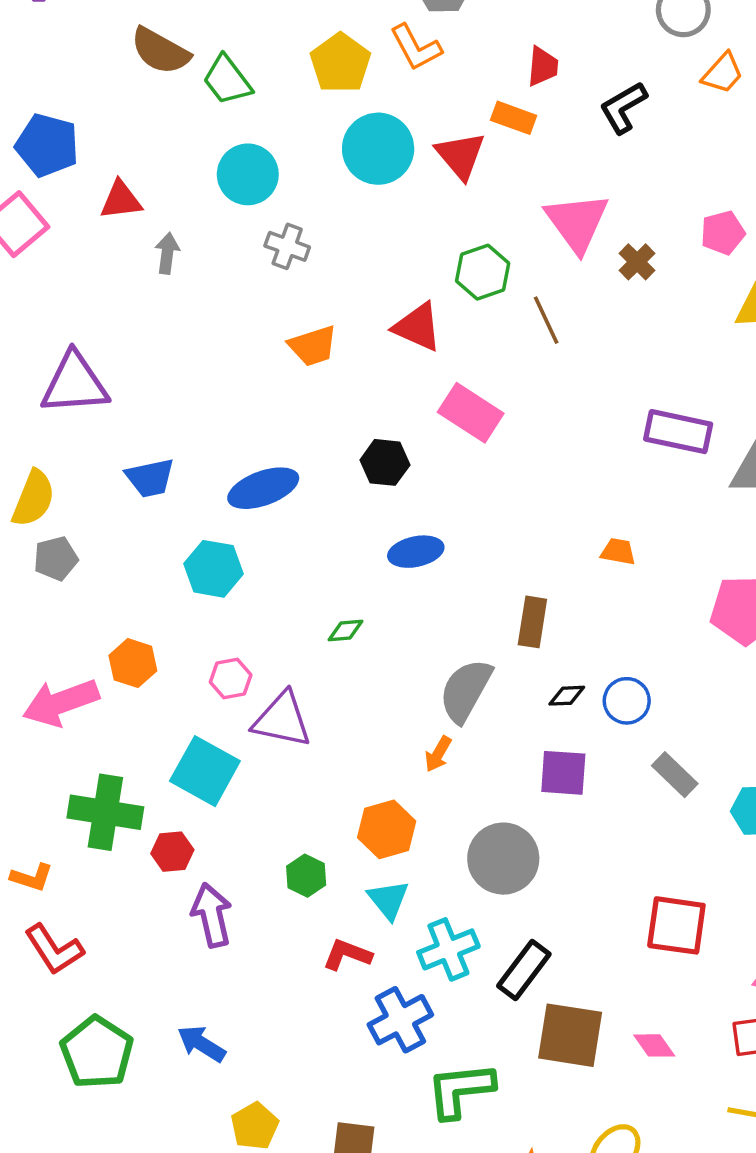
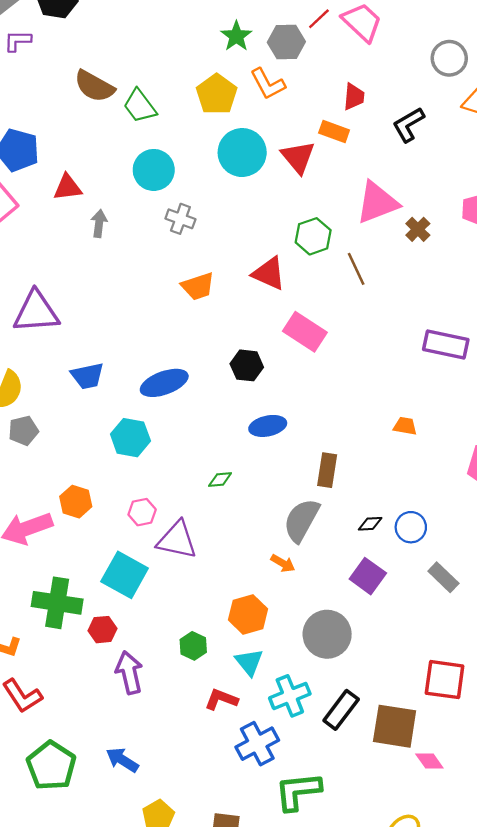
pink triangle: (577, 222) -> (377, 203), turned 45
brown rectangle: (532, 622) -> (327, 470), moved
orange arrow: (438, 754) -> (283, 563), turned -90
purple square: (563, 773) -> (368, 576), turned 32
brown square: (570, 1035) -> (395, 726), moved

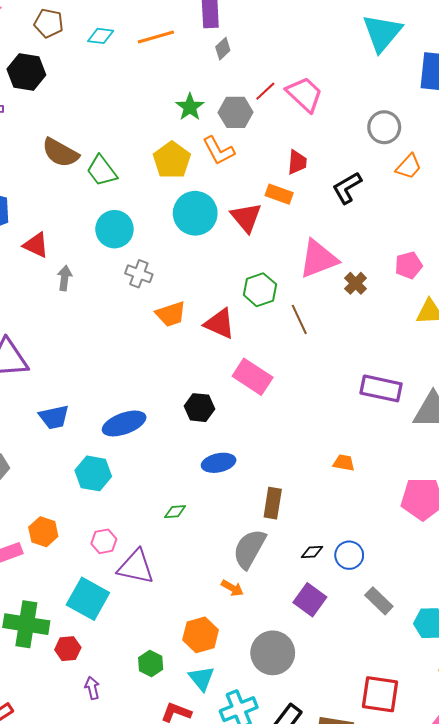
red triangle: (68, 187) -> (36, 245), turned 32
orange trapezoid: (198, 286) -> (171, 314), moved
purple arrow: (129, 673) -> (92, 688), size x0.6

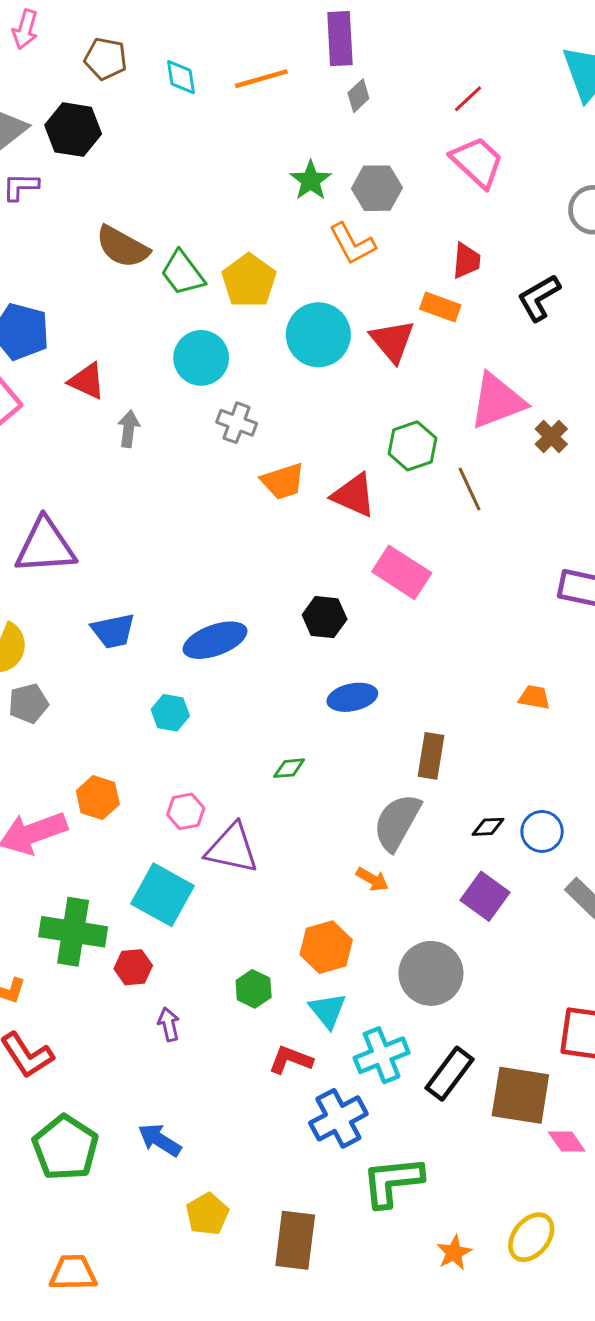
cyan diamond: (101, 36) -> (181, 77), turned 75
red line: (265, 91) -> (468, 99), moved
yellow pentagon: (172, 160) -> (249, 281), moved
cyan hexagon: (93, 473) -> (170, 713), size x0.7

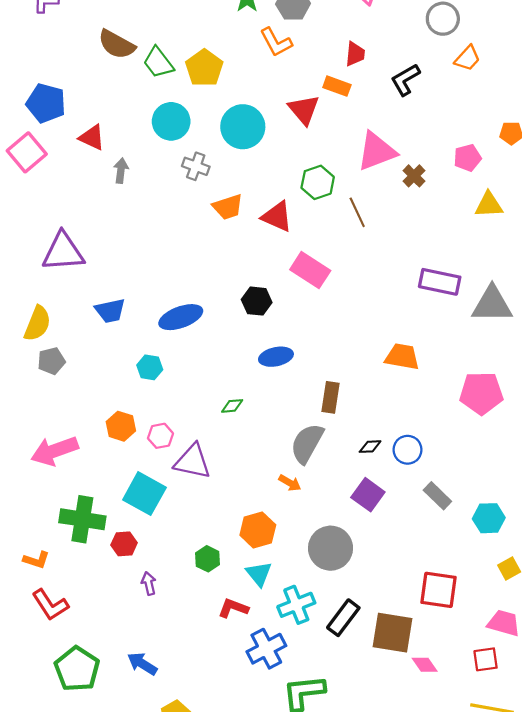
cyan circle: (318, 335) -> (243, 127), moved
orange trapezoid: (534, 697) -> (402, 357), size x1.6
orange hexagon: (98, 798) -> (121, 426), moved

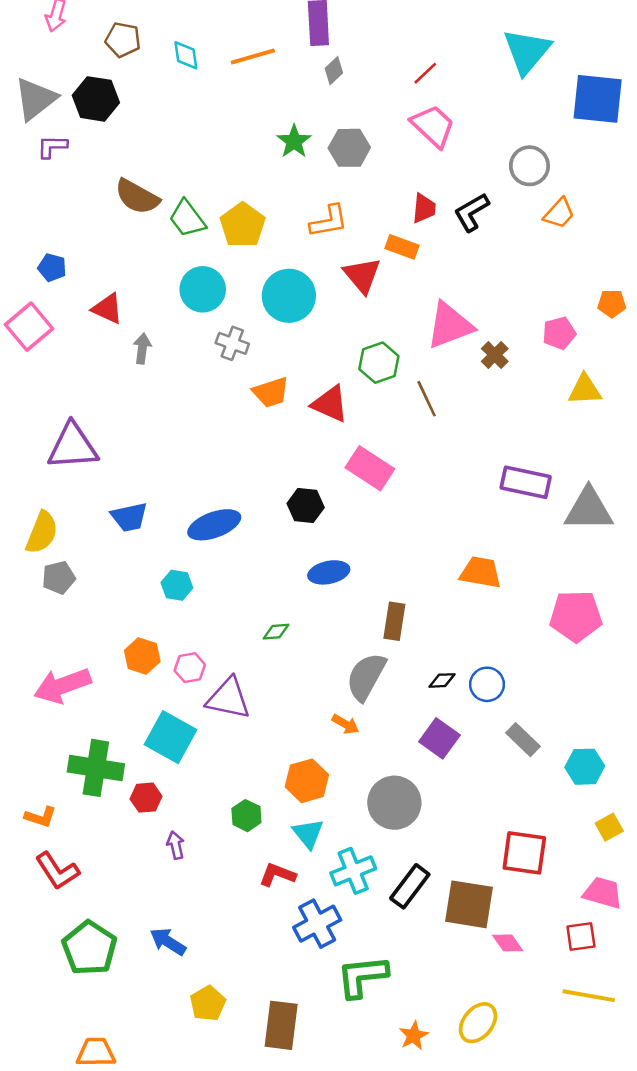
orange L-shape: (276, 42) -> (329, 221), moved, turned -72
black L-shape: (405, 80) -> (472, 212), moved
blue pentagon: (46, 103) -> (52, 267), size x0.6

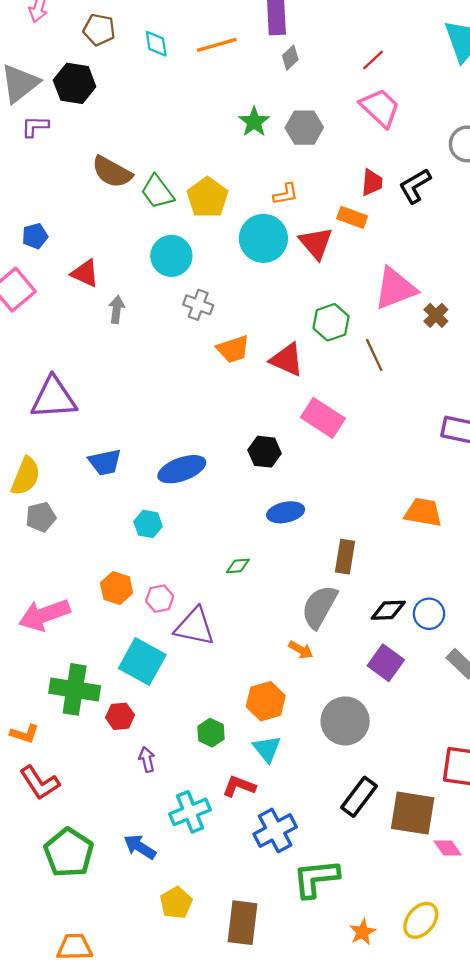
orange L-shape: (329, 221) -> (286, 194), size x0.7
blue pentagon: (52, 267) -> (35, 236), turned -30
cyan circle: (289, 296) -> (263, 238), moved
black diamond: (442, 680) -> (388, 610), size x1.4
cyan cross: (353, 871) -> (190, 812), moved

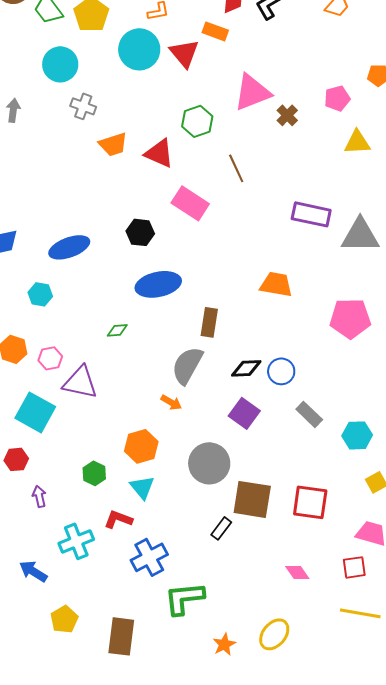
brown line: (374, 355) -> (236, 168), moved
blue ellipse: (286, 512) -> (158, 284), size x1.4
black rectangle: (359, 797) -> (221, 528), size x0.7
brown square: (413, 813) -> (252, 499), moved

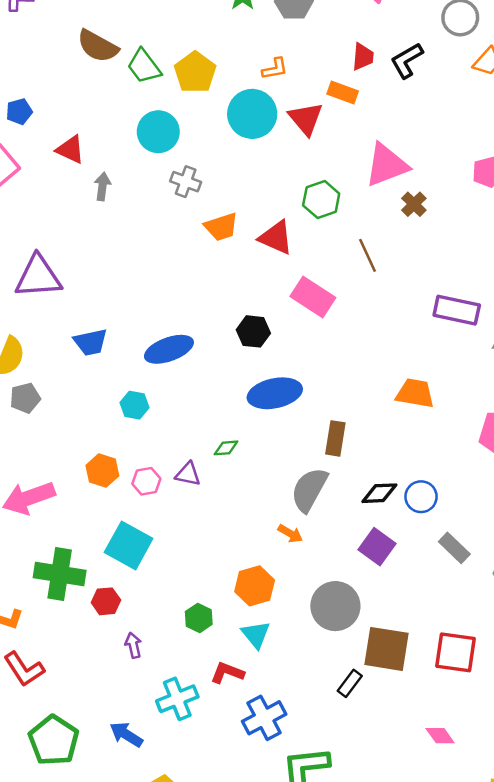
brown cross: (287, 115) -> (414, 204), moved
purple triangle: (80, 382) -> (188, 474), moved, size x0.6

